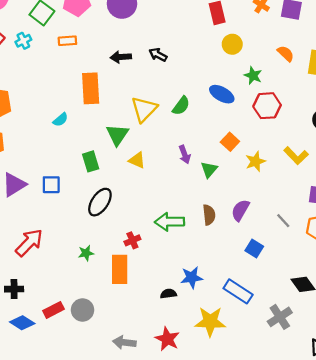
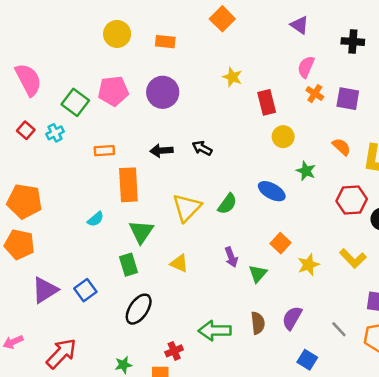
orange rectangle: (67, 41) -> (104, 151), moved
red hexagon: (267, 106) -> (352, 200), moved
green triangle: (117, 135) -> (141, 232), moved
blue square: (51, 185) -> (85, 290), turned -36

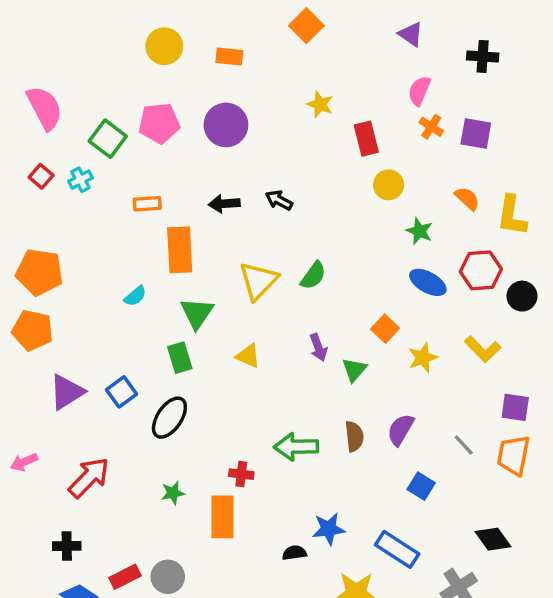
blue ellipse: (272, 191) -> (428, 282), moved
black ellipse: (139, 309) -> (169, 418), moved
red cross: (174, 351) -> (241, 474), turned 30

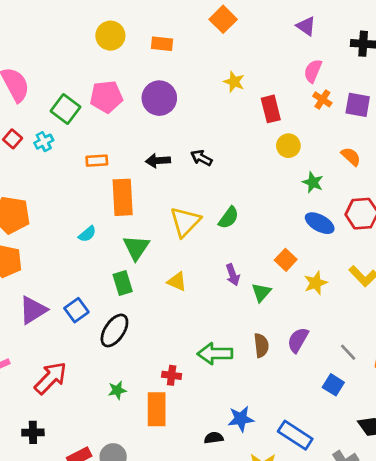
blue square: (421, 486) -> (333, 385), moved

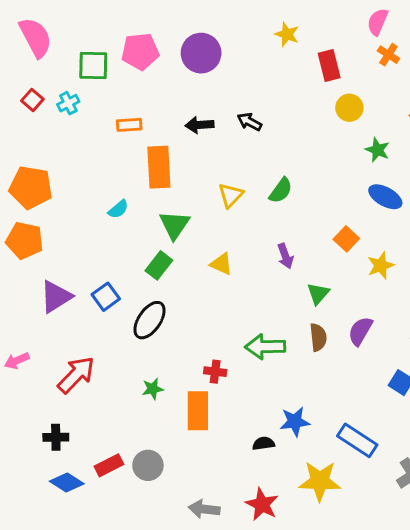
green square: (66, 109) -> (93, 66), turned -36
yellow triangle: (185, 222) -> (231, 195), size x0.7
green rectangle: (123, 283) -> (159, 265), turned 55
green triangle: (261, 292) -> (318, 294), moved

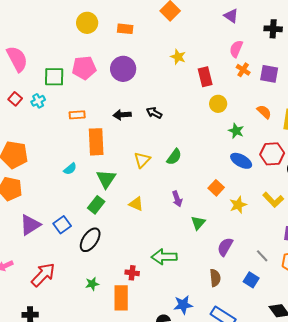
brown semicircle: (318, 337) -> (215, 278), moved

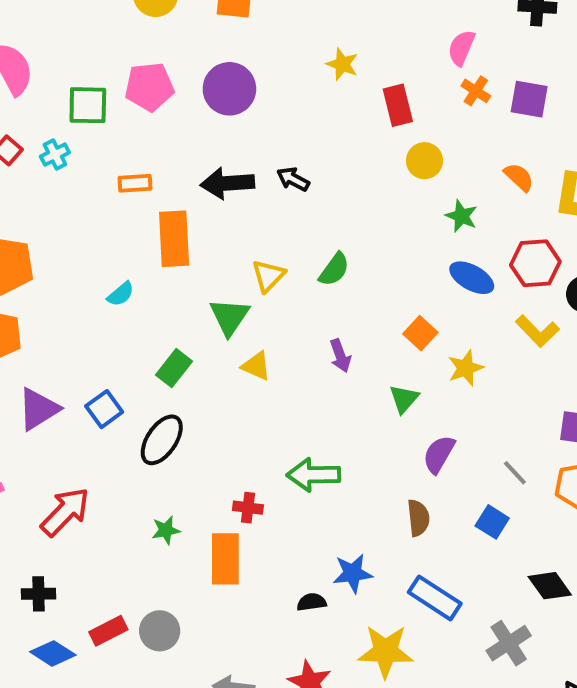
black arrow: (122, 115) -> (227, 183), size x1.4
green triangle: (106, 179) -> (229, 317), moved
yellow L-shape: (273, 200) -> (537, 331), moved
green triangle: (198, 223) -> (404, 399), moved

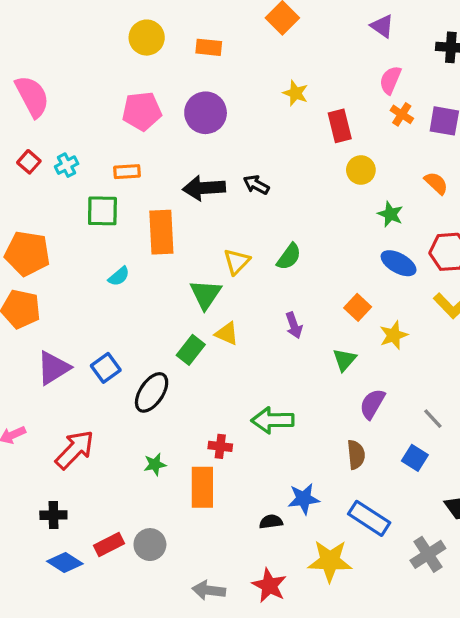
green square: (88, 105) -> (102, 211), moved
orange rectangle: (135, 183) -> (127, 172), moved
green rectangle: (174, 368) -> (191, 350), moved

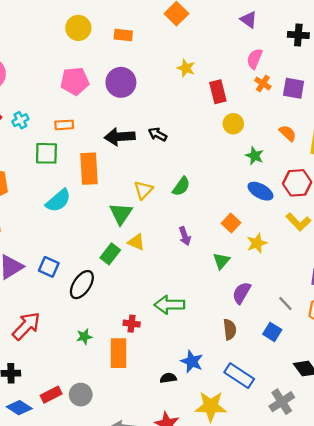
cyan semicircle: (119, 276) -> (58, 201), size x1.6
blue square: (106, 368) -> (49, 267), turned -30
blue star: (304, 499) -> (192, 361), turned 30

